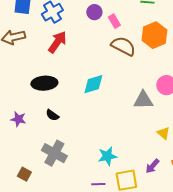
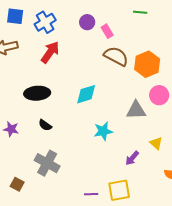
orange hexagon: (154, 35) -> (147, 64), moved
cyan star: (107, 156) -> (103, 131), moved
purple arrow: (152, 166) -> (132, 158), moved

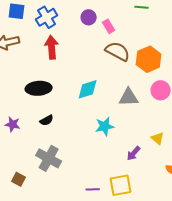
red arrow: (50, 52) -> (52, 47), turned -40
gray triangle: (136, 110) -> (129, 97), moved
black semicircle: (45, 125) -> (47, 120), turned -64

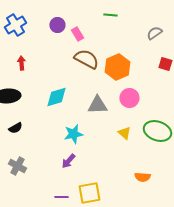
red arrow: (52, 47) -> (21, 63), moved, size x0.6
yellow triangle: (158, 138) -> (124, 133), moved
purple arrow: (134, 153) -> (68, 161), moved
gray cross: (49, 158) -> (17, 166), size x0.7

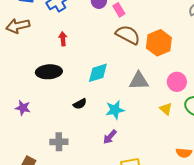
pink circle: (129, 98) -> (177, 82), moved
black semicircle: (15, 128) -> (80, 104), moved
gray cross: (17, 166) -> (59, 142), turned -30

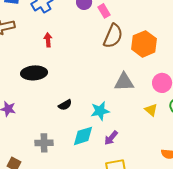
brown semicircle: (128, 35) -> (113, 36), turned 85
cyan diamond: (98, 73) -> (83, 136), moved
purple arrow: (110, 137) -> (111, 138), moved

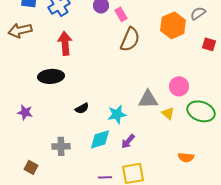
red arrow: (48, 40) -> (65, 43), size x1.6
orange hexagon: (144, 44) -> (173, 25), moved
gray triangle: (124, 82) -> (148, 99), moved

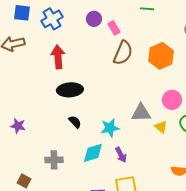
orange hexagon: (173, 25) -> (161, 56), moved
black ellipse: (51, 76) -> (70, 90), moved
black semicircle: (82, 108) -> (75, 122), turned -104
purple arrow: (128, 141) -> (121, 155), turned -70

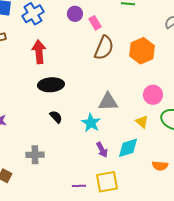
gray triangle: (141, 113) -> (108, 102), moved
cyan star: (110, 128) -> (91, 123), turned -30
cyan diamond: (93, 153) -> (128, 148), moved

